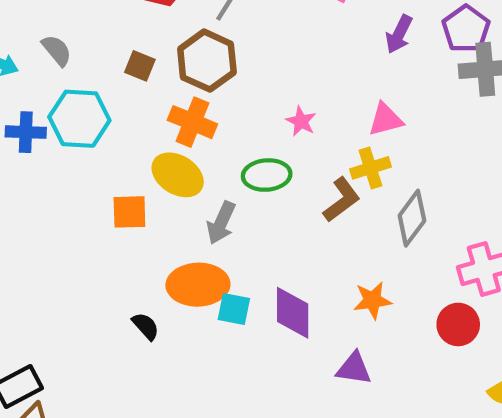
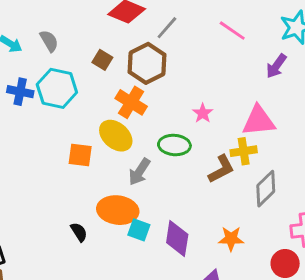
pink triangle: (386, 119) -> (259, 121), size x1.4

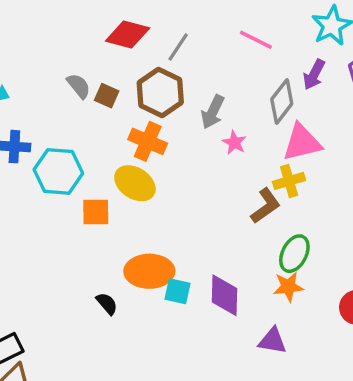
gray semicircle: (49, 41) -> (79, 86), moved
cyan hexagon: (57, 88) -> (58, 171), moved
green ellipse: (174, 145) -> (294, 254), moved, turned -60
gray arrow: (139, 172) -> (213, 112), moved
gray diamond: (266, 189) -> (282, 101), moved

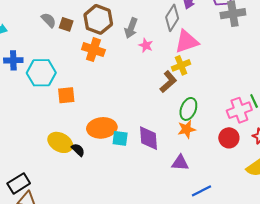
yellow ellipse: (135, 183) -> (60, 142), moved

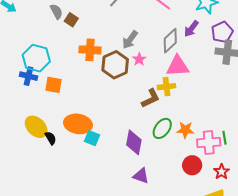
brown hexagon: (98, 19) -> (115, 65), moved
orange cross: (93, 50) -> (90, 50), turned -30
blue cross: (13, 60) -> (29, 76), moved
orange star: (187, 129) -> (185, 130), moved
purple diamond: (149, 138) -> (134, 142), moved

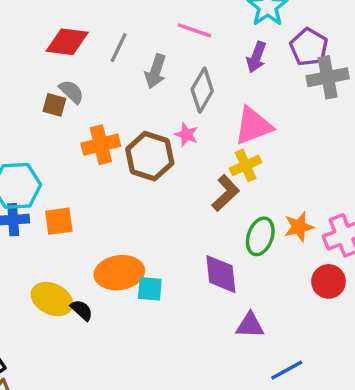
gray semicircle: (56, 12) -> (71, 92), moved
gray arrow: (130, 40) -> (156, 71), moved
gray diamond: (170, 41) -> (202, 90), moved

